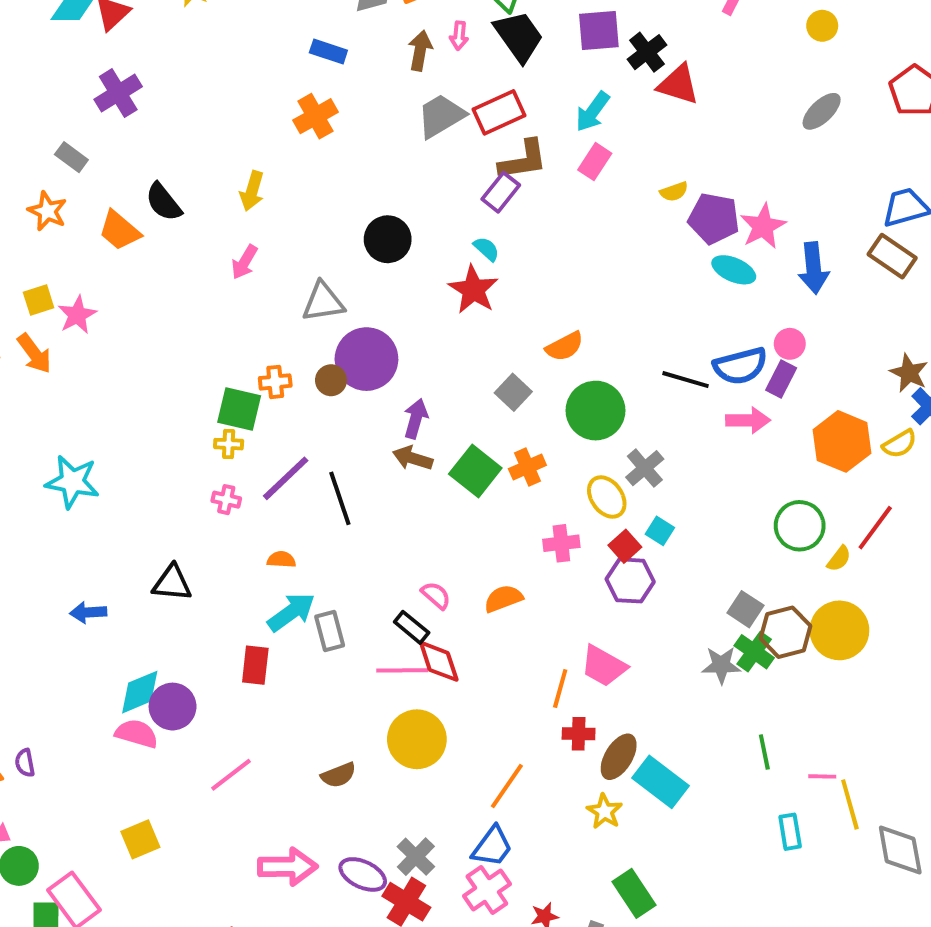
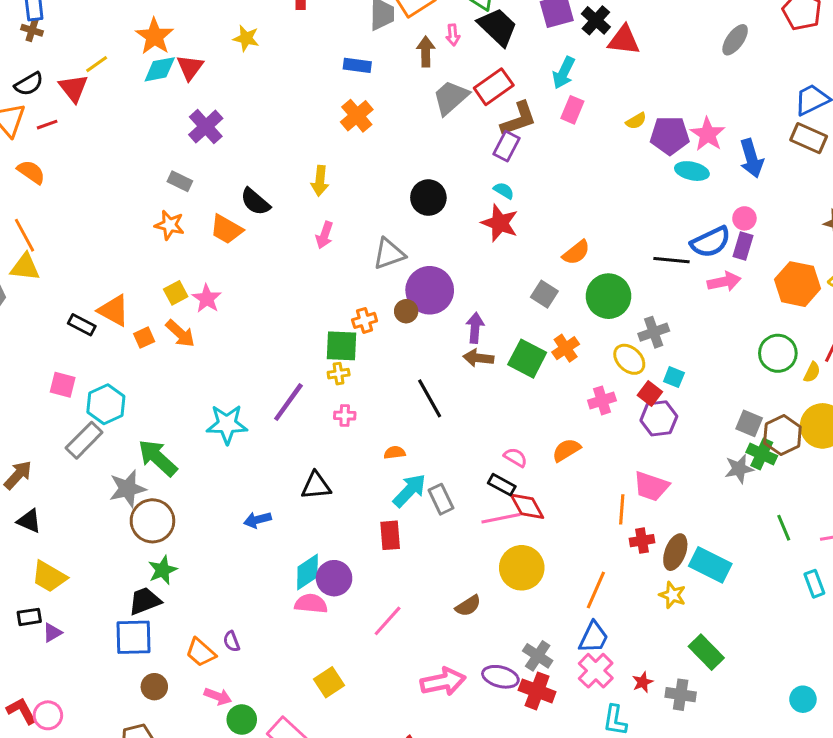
gray cross: (645, 468) -> (654, 332), turned 32
purple line: (286, 478) -> (288, 402), moved

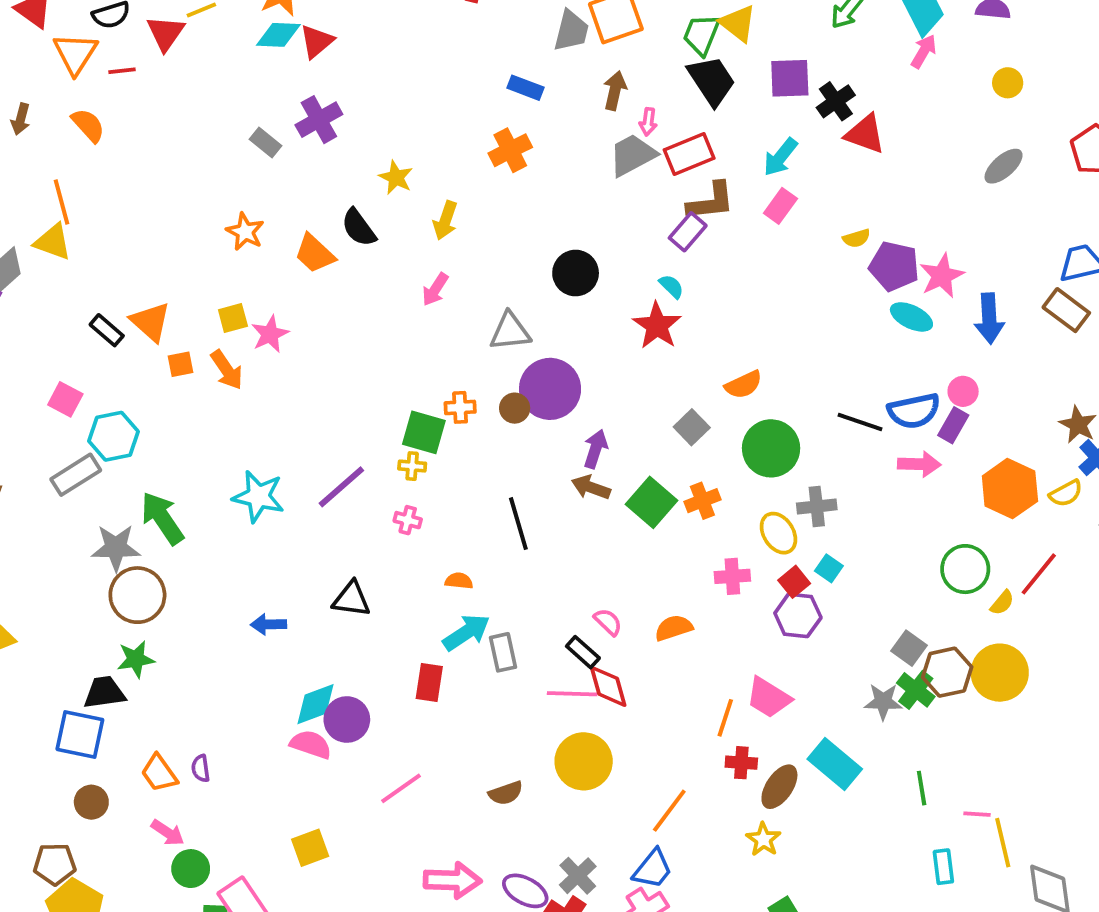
pink arrow: (453, 35) -> (648, 122), moved
yellow star: (246, 38) -> (396, 178), moved
gray rectangle: (180, 181) -> (266, 142), moved
cyan rectangle: (710, 565) -> (835, 764), moved

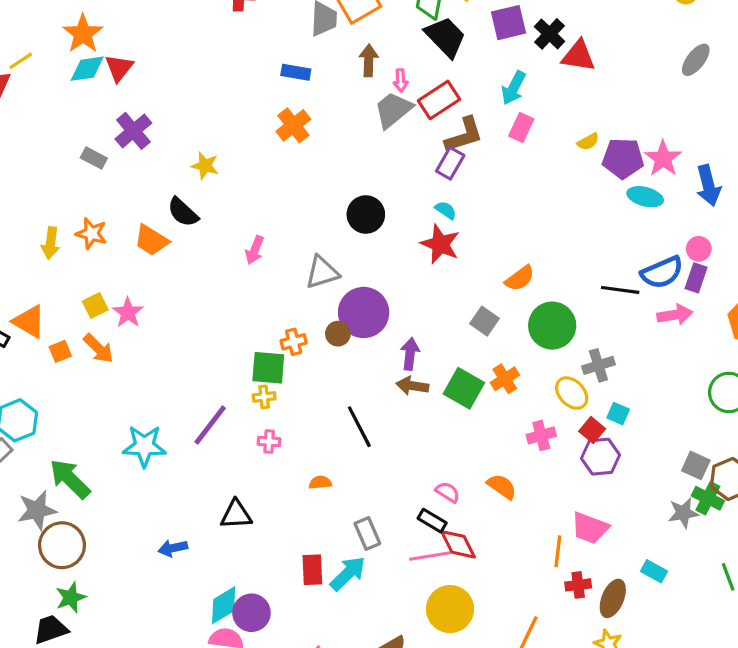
yellow arrow: (445, 220) -> (50, 243), moved
orange semicircle: (674, 628) -> (502, 486), turned 64
cyan arrow: (466, 632) -> (348, 573), moved
cyan rectangle: (835, 764) -> (654, 571), size x0.6

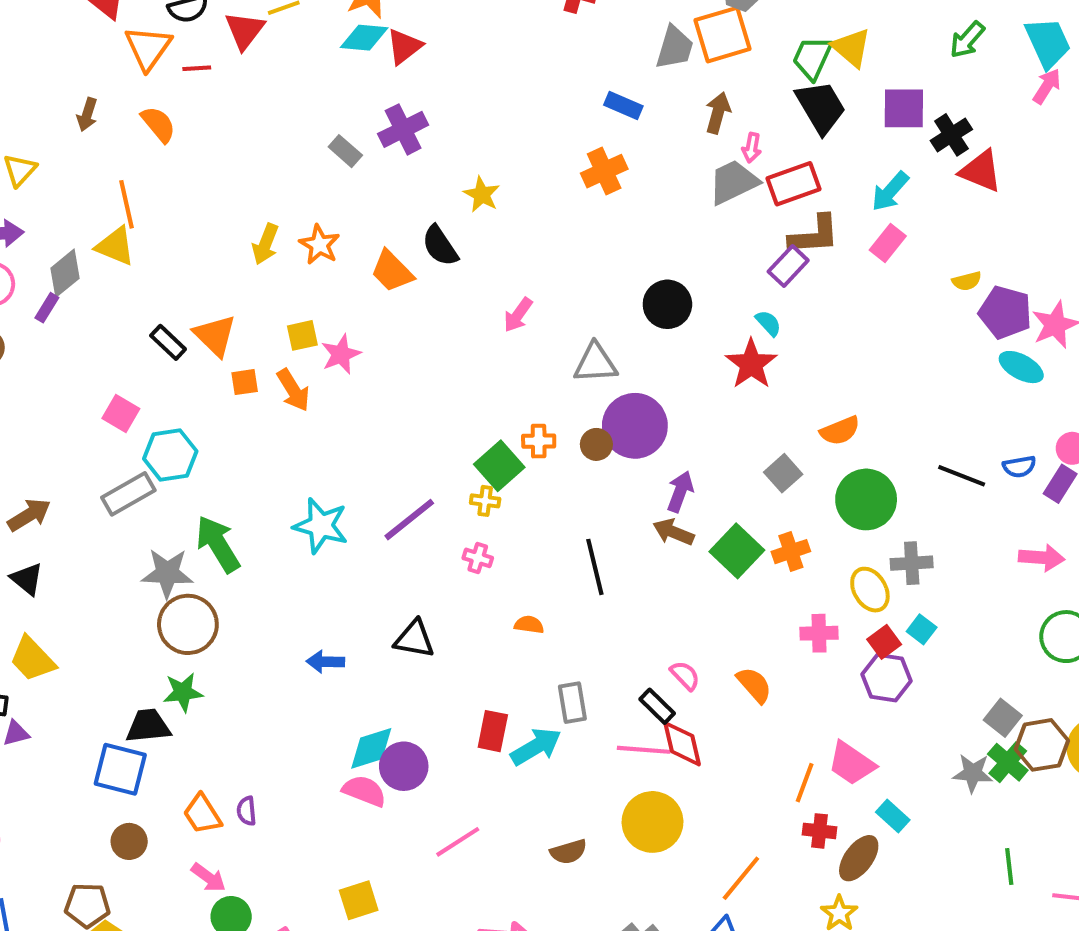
blue semicircle: (662, 272) -> (1019, 467), size x0.6
pink arrow: (675, 315) -> (1042, 558), moved
green square: (268, 368) -> (499, 466), turned 30
cyan rectangle: (654, 571) -> (893, 816), moved

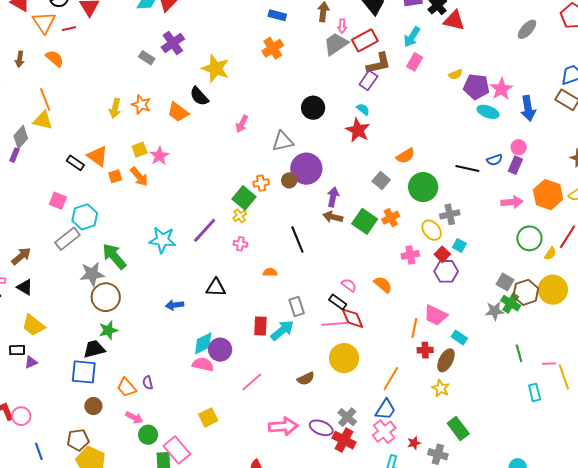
yellow star: (482, 194) -> (216, 69), size x1.6
yellow cross: (485, 501) -> (240, 216), turned -32

